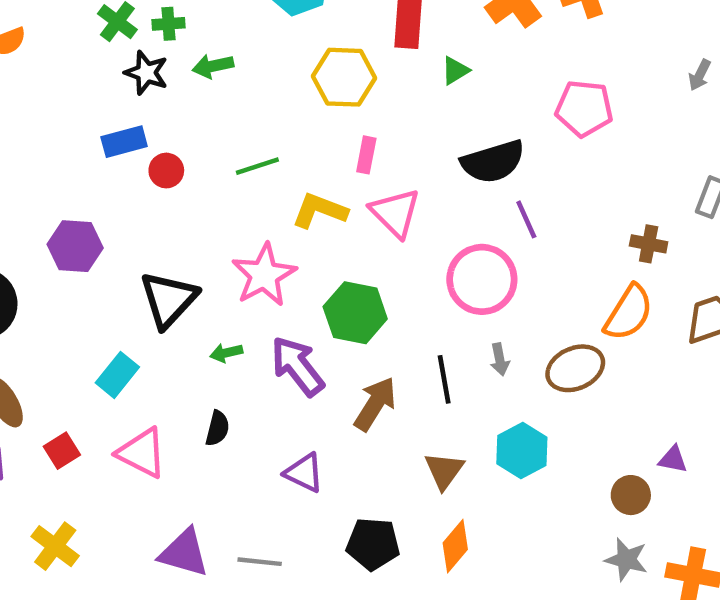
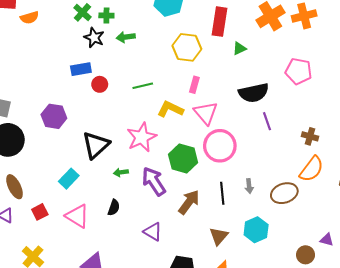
brown cross: (649, 244) -> (310, 136), moved
pink circle: (482, 279) -> (220, 146), moved

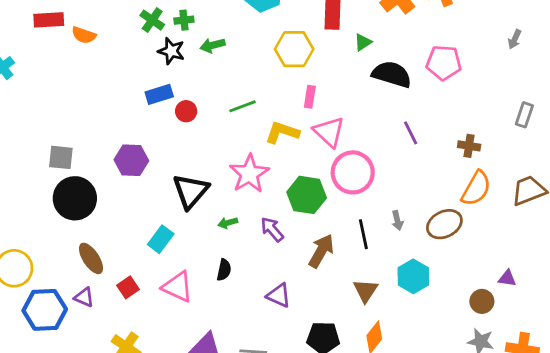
orange semicircle: (29, 18) -> (84, 35), turned 42
black semicircle: (254, 93) -> (392, 74), moved, turned -144
purple arrow: (154, 181) -> (272, 229), size x0.7

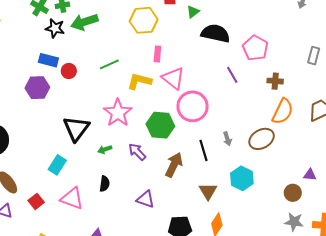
green arrow: (213, 45) -> (84, 22), size x1.5
pink pentagon: (444, 63) -> (255, 48), moved, turned 30
blue rectangle: (159, 94) -> (48, 60), turned 36
purple hexagon: (131, 160) -> (37, 88), moved

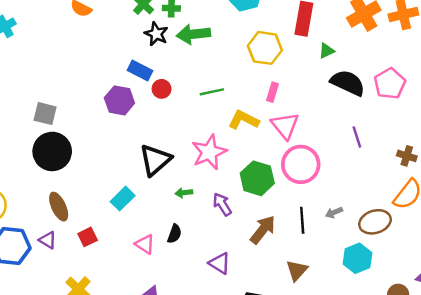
pink pentagon: (255, 48) -> (390, 84), moved
gray arrow: (227, 139) -> (334, 212), turned 72
cyan hexagon: (242, 178) -> (357, 258), moved
pink triangle: (72, 198) -> (145, 244), moved, size x0.7

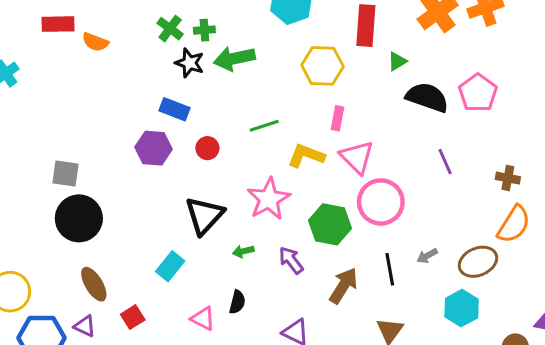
red circle: (162, 89) -> (207, 148), moved

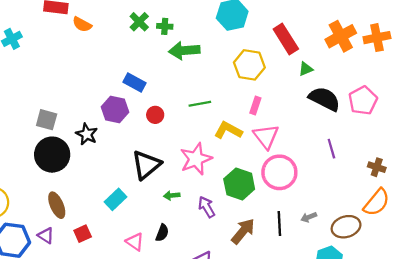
red rectangle: (366, 26) -> (286, 39), turned -44
black star: (189, 63) -> (87, 134), moved

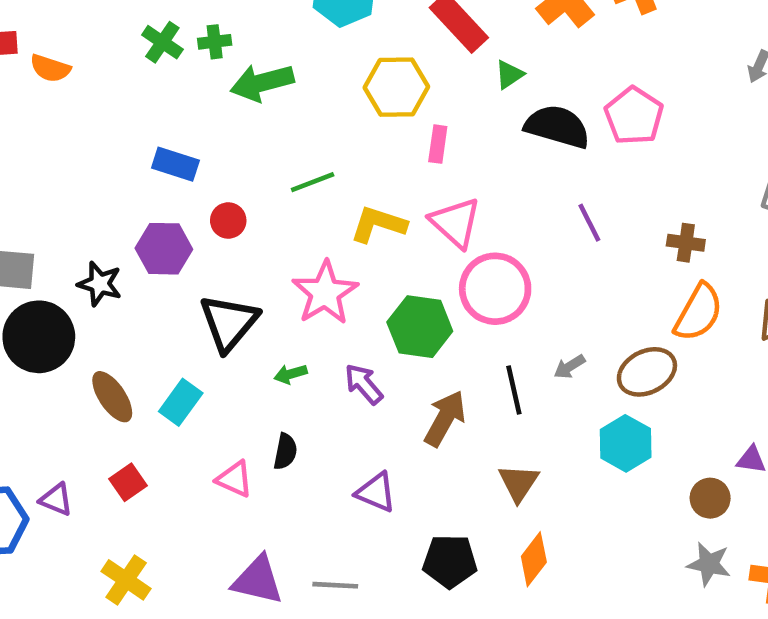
pink rectangle: (255, 105) -> (438, 144), moved
purple hexagon: (115, 109) -> (164, 249), moved
brown ellipse: (57, 205) -> (112, 397), moved

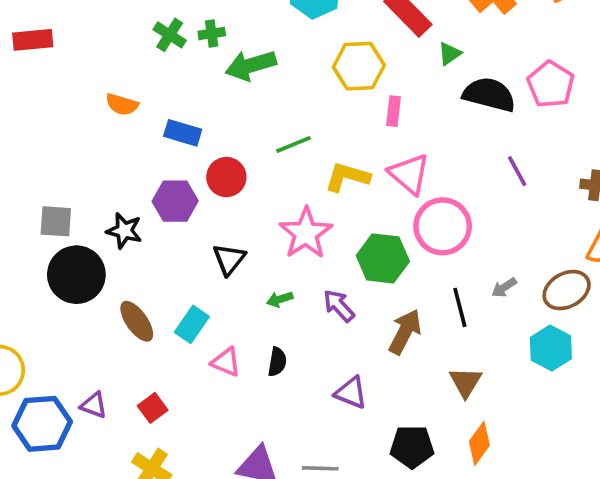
orange semicircle: (50, 68) -> (122, 104), moved
red circle: (228, 220) -> (226, 177), size x1.4
black triangle: (229, 323) -> (229, 259), size x0.7
pink triangle: (235, 479) -> (226, 362), moved
red square: (128, 482) -> (153, 408), moved

